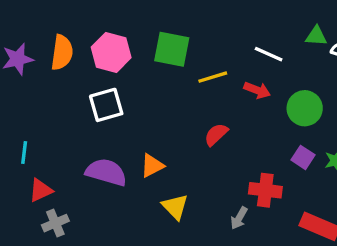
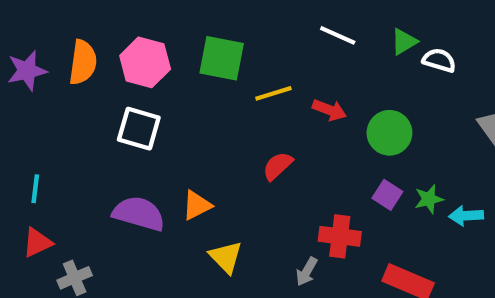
green triangle: (316, 36) -> (404, 42), turned -35
white line: (269, 54) -> (338, 35), moved
white square: (106, 105) -> (139, 129), turned 32
red triangle: (41, 190) -> (37, 243), moved

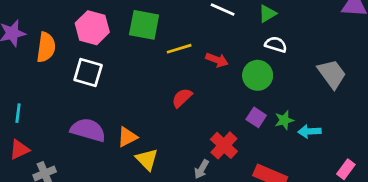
white semicircle: (439, 60) -> (276, 44), moved
orange semicircle: (83, 62) -> (46, 47), moved
orange triangle: (197, 205) -> (127, 137), moved
red cross: (340, 236) -> (224, 145), turned 36

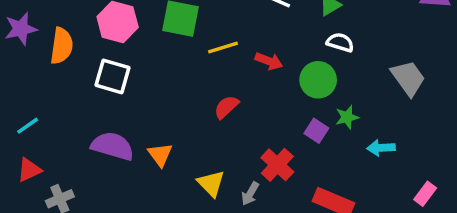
cyan line: (18, 113) -> (28, 126), turned 48
green star: (284, 120) -> (347, 117), moved
orange triangle: (127, 137) -> (160, 155), turned -40
yellow triangle: (147, 159) -> (211, 183), moved

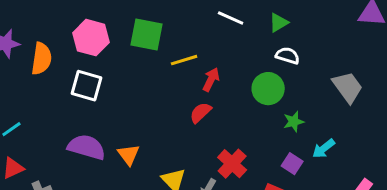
red arrow: (269, 61) -> (211, 80), moved, turned -85
red semicircle: (226, 107) -> (201, 113), moved
purple square: (316, 131) -> (292, 164), moved
cyan arrow: (381, 148) -> (324, 149), turned -35

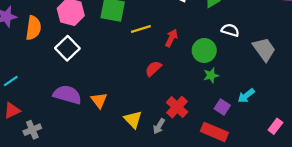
white semicircle: (288, 56) -> (230, 30), moved
red arrow: (211, 80) -> (171, 38), moved
white square: (86, 86) -> (67, 48), turned 30
green star: (294, 122) -> (211, 75), moved

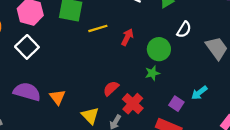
white semicircle: (230, 30) -> (184, 30), turned 105
red semicircle: (153, 69) -> (111, 88), moved
green star: (211, 75) -> (152, 73), moved

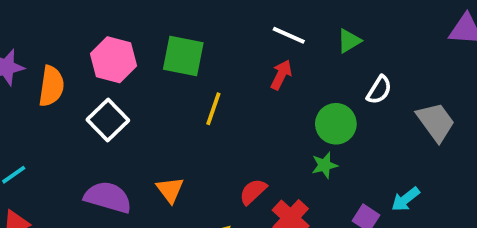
yellow line: (98, 28) -> (213, 109), moved, turned -54
red arrow: (127, 37) -> (281, 75), moved
orange triangle: (58, 97) -> (170, 190), moved

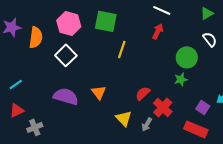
green triangle: (349, 41) -> (207, 13), moved
white semicircle: (379, 90) -> (210, 39), turned -70

